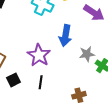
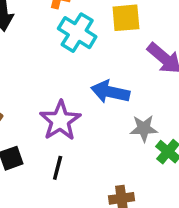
blue arrow: (65, 36) -> (110, 92), turned 85

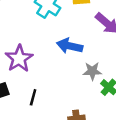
purple star: (60, 121) -> (19, 59), moved

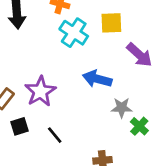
black line: (33, 97) -> (55, 135), turned -56

